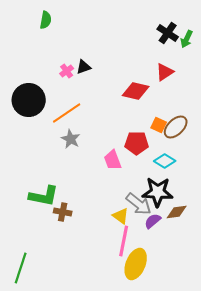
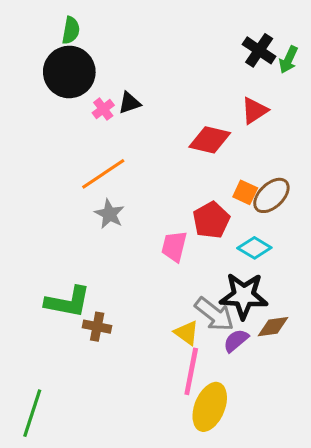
black circle: (29, 100) -> (69, 72), moved
red pentagon: (137, 143) -> (211, 220), turned -30
pink trapezoid: (113, 160) -> (174, 246), turned 35

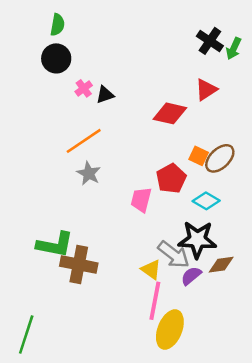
black circle: (69, 72) -> (56, 58), size x0.7
black triangle: (129, 103) -> (105, 95), moved
brown cross: (97, 327) -> (79, 265), size x1.6

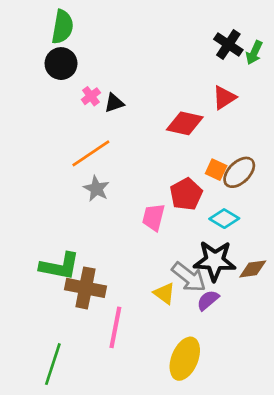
green semicircle: (57, 25) -> (62, 27), size x1.4
brown diamond: (221, 265) -> (253, 269), moved
pink line: (155, 301) -> (115, 327), moved
green line: (26, 335) -> (53, 364), moved

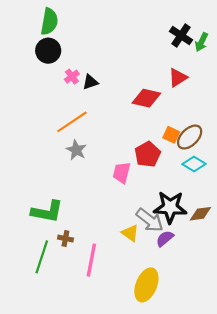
cyan diamond: (224, 219) -> (194, 164), moved
brown cross: (85, 288) -> (65, 239), moved, size x0.5
green line: (53, 364) -> (42, 257), moved

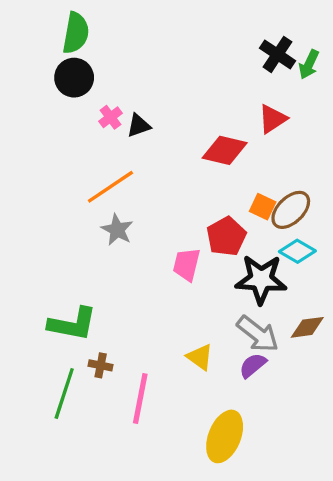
black star: (170, 207) -> (261, 279), moved
gray arrow: (150, 220) -> (258, 334), moved

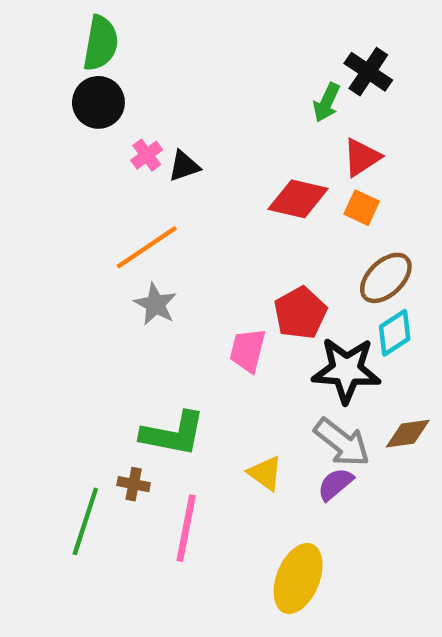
green arrow: (309, 64) -> (327, 102), moved
orange square: (263, 207) -> (362, 208), moved
cyan diamond: (297, 251) -> (395, 333), turned -64
green L-shape: (72, 324) -> (173, 434), moved

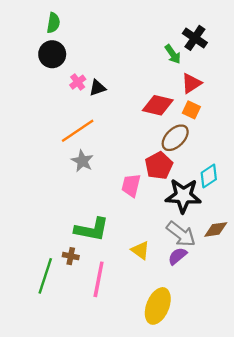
green semicircle: (101, 43) -> (53, 23), size x0.7
green arrow: (327, 102) -> (173, 54), turned -60
brown ellipse: (386, 278) -> (175, 138), moved

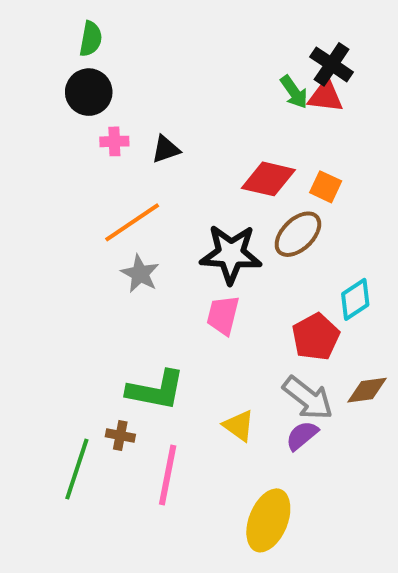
pink cross: (78, 82) -> (114, 141), moved, turned 35
red triangle: (191, 83) -> (326, 96), moved, turned 40
red pentagon: (159, 166) -> (316, 337), moved
black star: (183, 196) -> (231, 254), moved

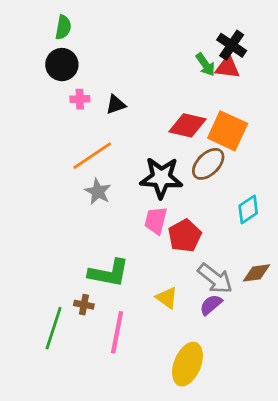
orange square: (326, 187) -> (228, 131), size x1.8
red pentagon: (316, 337) -> (185, 236), moved

